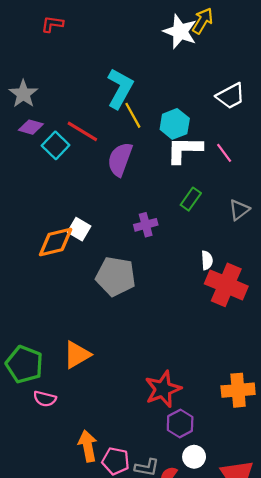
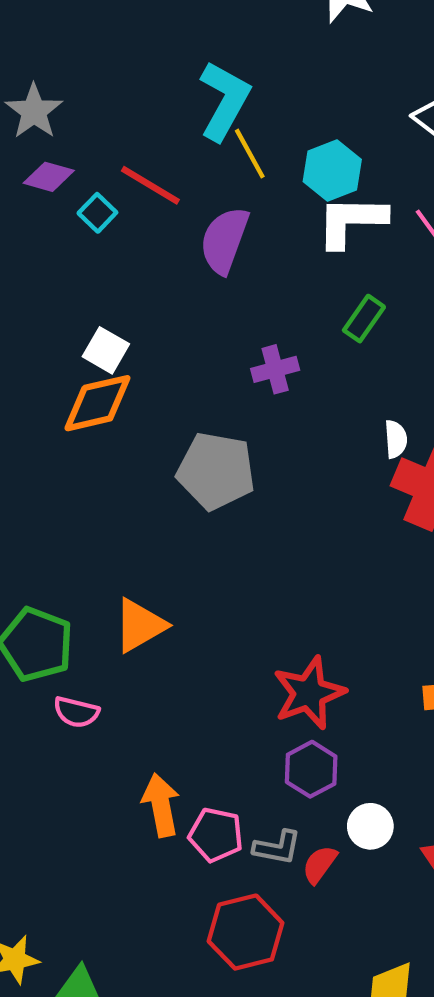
cyan square: (56, 145) -> (97, 213), size x0.7
white square: (79, 229) -> (106, 350), moved
purple hexagon: (180, 423) -> (311, 769), moved

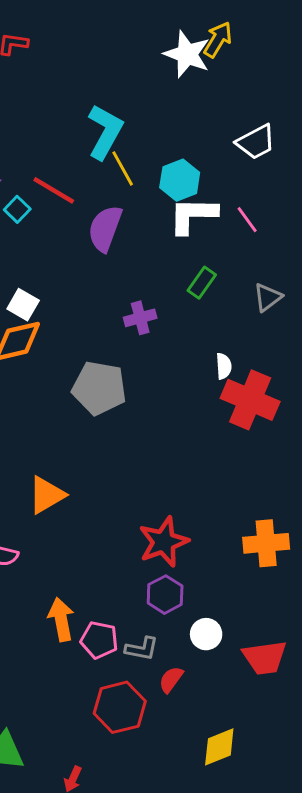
red semicircle: (320, 864) -> (171, 679), moved

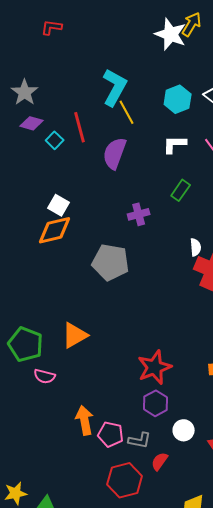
cyan hexagon: (180, 180) -> (178, 99), moved
red line: (54, 190) -> (80, 127), turned 44
white L-shape: (193, 215) -> (175, 144), size x0.7

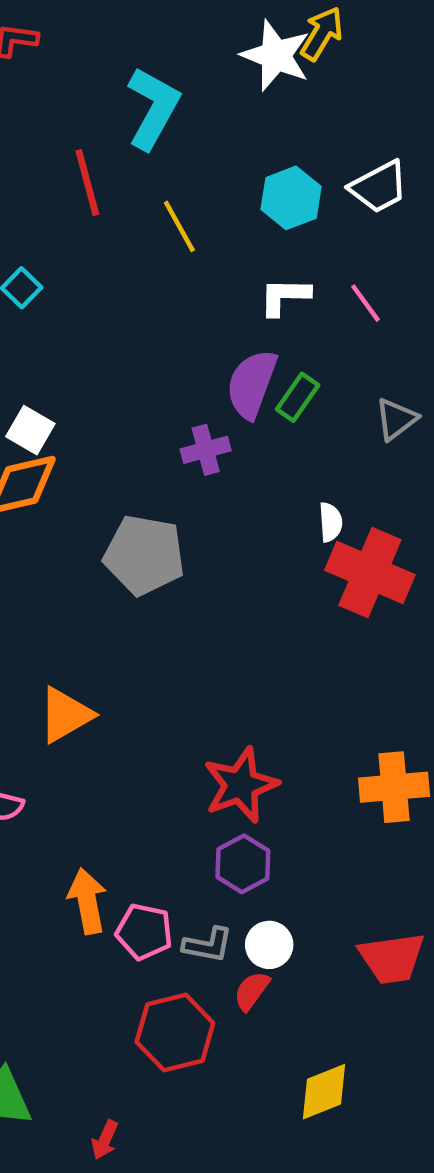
cyan L-shape: (115, 87) -> (153, 108), moved
red line: (80, 127) -> (87, 183), moved
purple semicircle: (115, 153) -> (252, 384), moved
white circle: (184, 430) -> (269, 945), moved

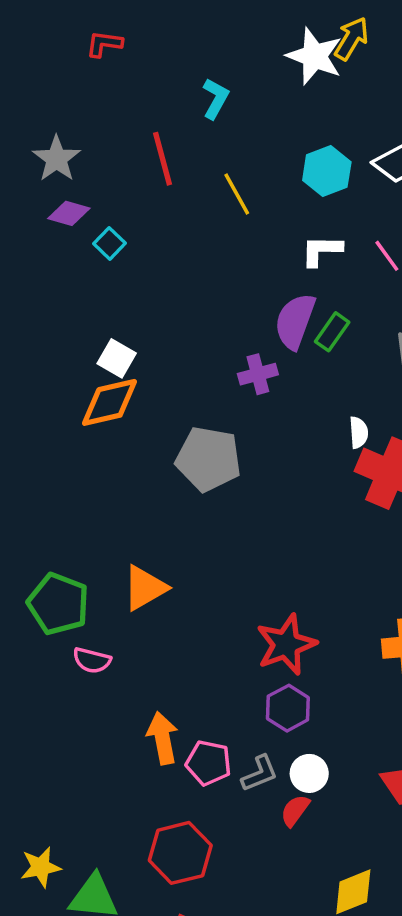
cyan L-shape: (153, 108) -> (216, 99), size x0.6
gray L-shape: (208, 945) -> (260, 773), turned -33
red hexagon: (175, 1033) -> (180, 853), moved

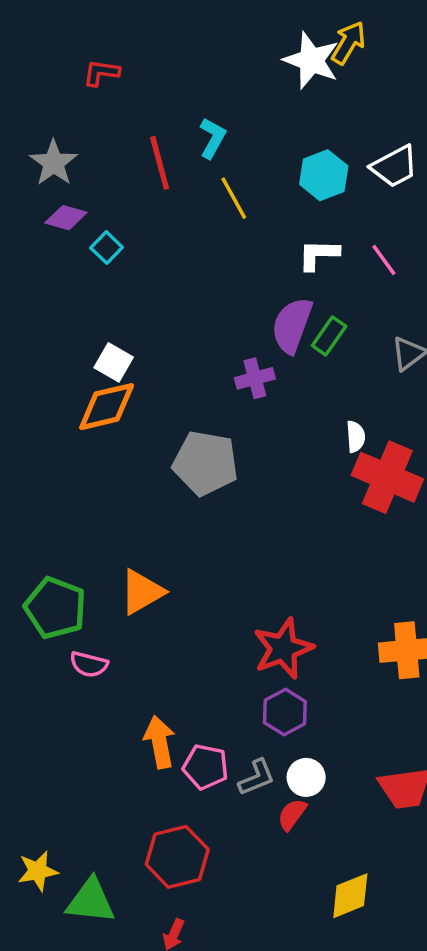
red L-shape: (104, 44) -> (101, 73), moved
cyan L-shape: (216, 99) -> (213, 138), moved

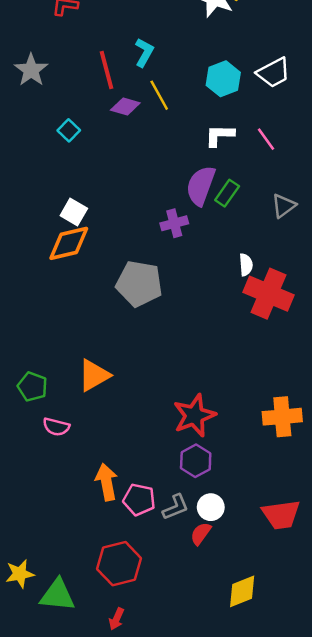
purple diamond: (66, 218) -> (125, 106), moved
green pentagon: (55, 608) -> (32, 387), size x0.7

